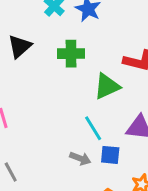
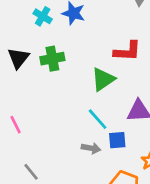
green cross: (71, 54) -> (52, 59), moved

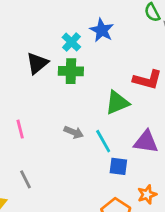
cyan cross: (43, 16) -> (71, 42), moved
gray arrow: (91, 148) -> (74, 132), moved

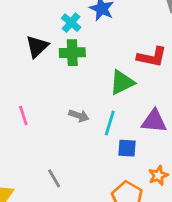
cyan line: (103, 141) -> (110, 123), turned 50
gray line: (26, 179) -> (54, 178), moved

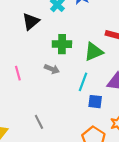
green cross: (72, 53) -> (62, 44), moved
gray arrow: (79, 116) -> (52, 69), moved

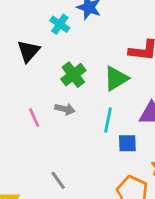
green cross: (62, 44) -> (73, 75), turned -30
pink line: (18, 73) -> (34, 118), moved

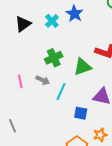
black triangle: (28, 51) -> (23, 24), moved
cyan line: (108, 120) -> (61, 91), moved
gray line: (58, 180) -> (13, 126), moved

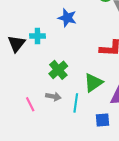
cyan cross: (52, 21) -> (37, 36), moved, turned -32
green triangle: (83, 67) -> (93, 83), moved

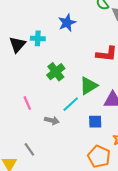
blue star: (67, 18) -> (67, 23), turned 30
gray arrow: (53, 97) -> (52, 120), moved
cyan line: (76, 103) -> (71, 104), turned 36

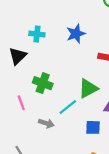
blue star: (67, 23) -> (76, 34), moved
black triangle: (17, 45) -> (18, 56), moved
green cross: (56, 72) -> (43, 83), moved, turned -36

